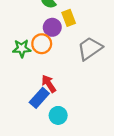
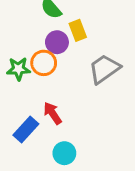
blue rectangle: (39, 98) -> (26, 130), moved

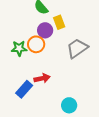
red arrow: (53, 113) -> (42, 78), turned 112
cyan circle: (64, 153) -> (69, 105), moved

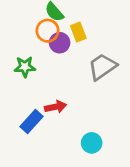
orange circle: (36, 44) -> (48, 31), moved

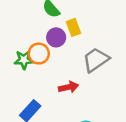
orange circle: (48, 31) -> (39, 54), moved
red arrow: (56, 107) -> (69, 87), moved

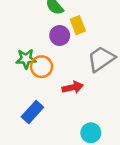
orange circle: (39, 54) -> (42, 67), moved

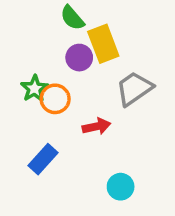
yellow rectangle: (78, 25) -> (103, 44), size x1.5
green star: (26, 59) -> (34, 89), turned -30

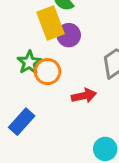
yellow rectangle: (103, 44) -> (51, 23), moved
blue rectangle: (43, 159) -> (22, 122), moved

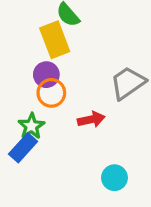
purple circle: (69, 35) -> (46, 75), moved
green star: (29, 62) -> (31, 126), moved

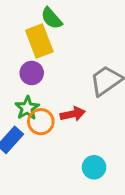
orange circle: (51, 93) -> (41, 122), moved
green star: (31, 126) -> (27, 108), moved

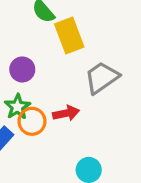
yellow rectangle: (39, 41) -> (69, 35), moved

